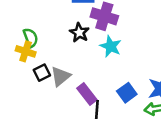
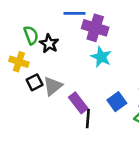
black star: (79, 33) -> (49, 44), moved
green semicircle: (31, 38) -> (31, 35), moved

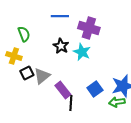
purple cross: (95, 28) -> (89, 28), moved
black star: (49, 44) -> (61, 46), moved

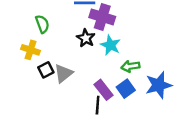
purple cross: (89, 28) -> (102, 17), moved
purple rectangle: (63, 90) -> (103, 90), moved
green arrow: (117, 102) -> (130, 66), moved

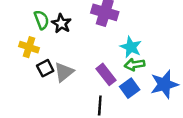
black star: (86, 38) -> (61, 24), moved
cyan star: (110, 45) -> (131, 47), moved
purple rectangle: (103, 90) -> (106, 74), moved

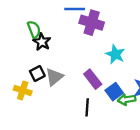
black star: (61, 24) -> (42, 42), moved
yellow cross: (29, 47) -> (23, 90), moved
green arrow: (135, 64) -> (127, 100), moved

